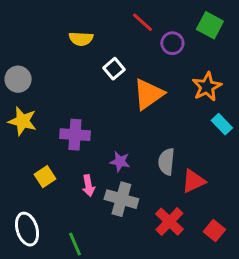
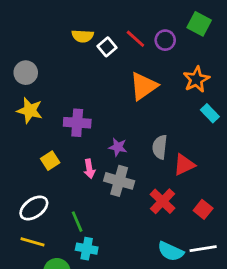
red line: (142, 22) -> (135, 39), moved
white square: (114, 69) -> (107, 47), moved
white ellipse: (27, 229) -> (34, 208), turned 72

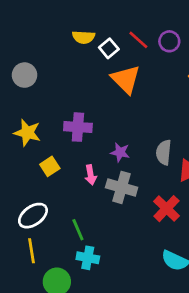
orange triangle: (144, 86) -> (126, 79), moved, turned -40
yellow star: (30, 111) -> (27, 133), moved
yellow line: (32, 242) -> (32, 251), turned 65

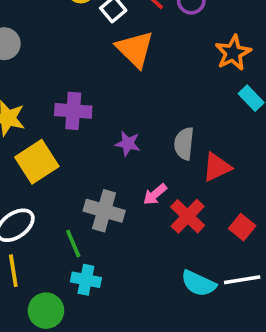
yellow square: (50, 166) -> (37, 162), size x1.6
pink arrow: (91, 175) -> (155, 194), moved, turned 60
gray cross: (122, 187) -> (104, 211), moved

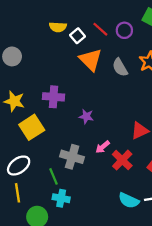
gray semicircle: (184, 144) -> (120, 67), moved, turned -36

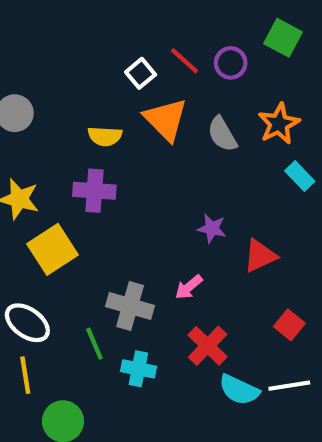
yellow semicircle: (58, 27) -> (105, 136), moved
purple star: (86, 116) -> (212, 228), moved
red cross: (122, 160) -> (208, 346), moved
white ellipse: (19, 166) -> (27, 323), turned 70
cyan cross: (61, 198) -> (138, 369), moved

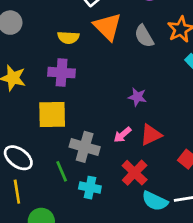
yellow square: (53, 249) -> (52, 115), moved, turned 32
red triangle: (260, 256) -> (151, 135), moved

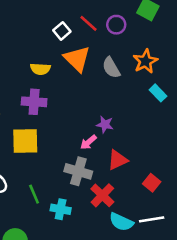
pink arrow: (122, 135) -> (88, 142), moved
gray cross: (85, 147) -> (78, 171), moved

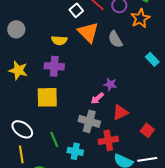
orange star: (145, 61) -> (140, 18), moved
red cross: (102, 195) -> (108, 140), turned 36

